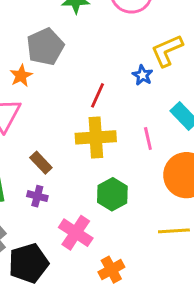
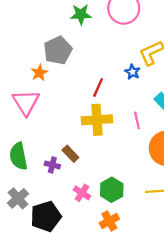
brown rectangle: (41, 163) -> (70, 154), moved
green hexagon: (112, 194) -> (112, 190), moved
pink cross: (76, 233) -> (82, 193), size x0.7

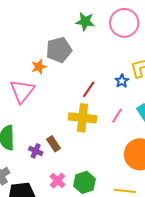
pink line: (137, 120) -> (117, 116), moved, turned 35

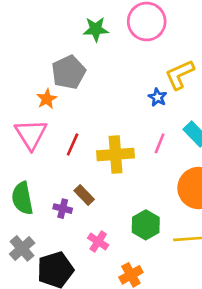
red line: (89, 89) -> (73, 144), moved
green hexagon: (84, 182) -> (146, 225), moved

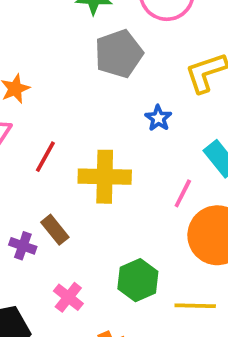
gray pentagon: (69, 72) -> (119, 54), moved
blue star: (158, 97) -> (158, 118), moved
pink line: (160, 143) -> (183, 193), moved

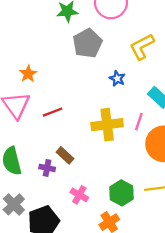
red line: (45, 157) -> (53, 112), turned 48
yellow cross: (105, 177) -> (107, 125), moved
green hexagon: (138, 280) -> (122, 193), moved

